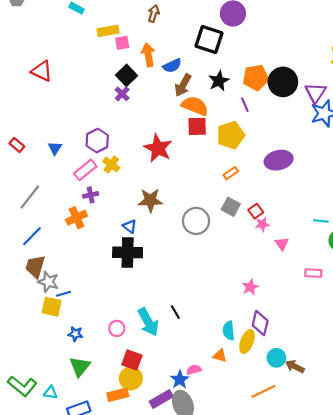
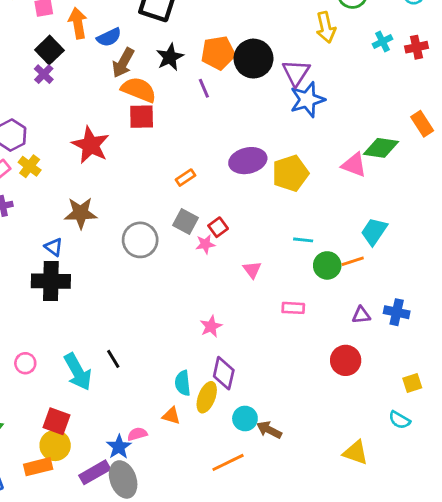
yellow pentagon: (231, 135) -> (290, 173), moved
pink star: (262, 224) -> (205, 244), moved
pink circle: (117, 328) -> (25, 363), moved

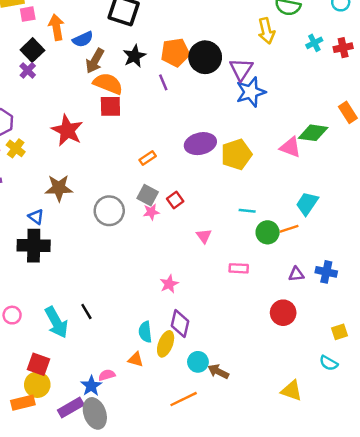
pink star: (205, 244) -> (151, 212), moved

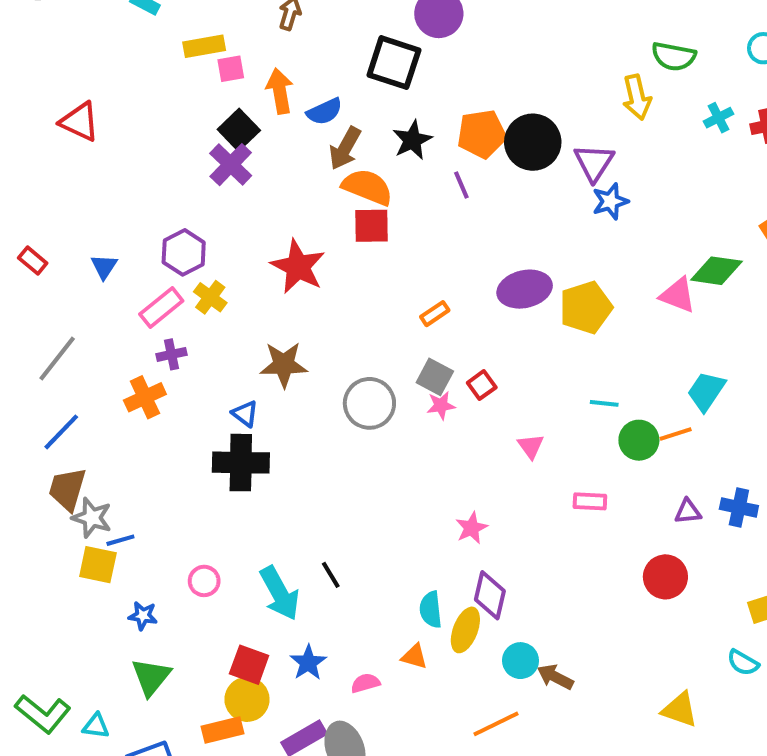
purple cross: (28, 70) -> (231, 165), size x1.5
blue star: (251, 92) -> (610, 201), size x0.7
blue star: (91, 386) -> (308, 663), moved

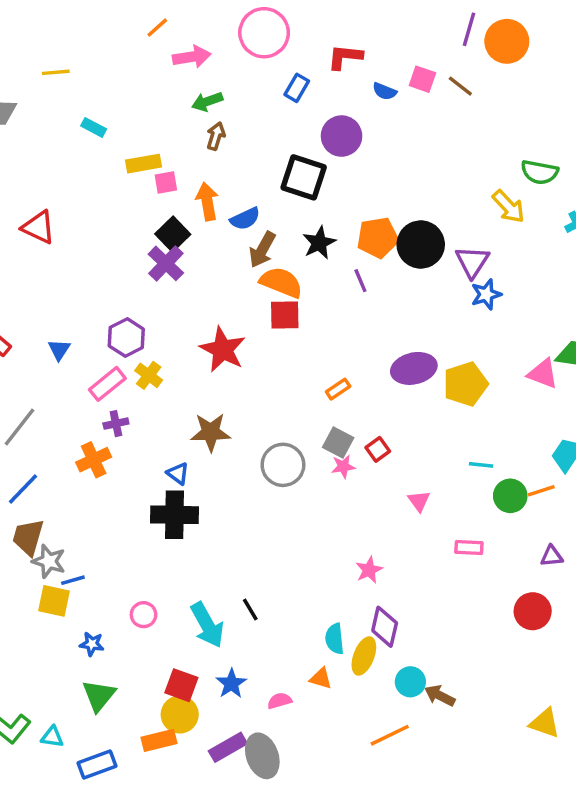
yellow arrow: (637, 97) -> (509, 207), turned -30

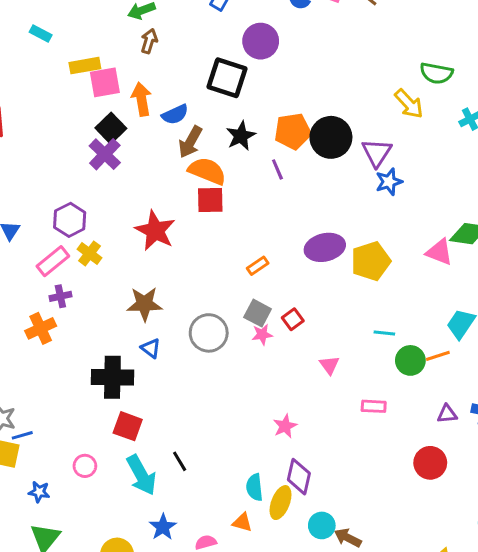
pink square: (166, 183) -> (105, 82), size x1.5
blue triangle: (178, 473) -> (151, 348), moved
red square: (181, 685) -> (128, 426), moved

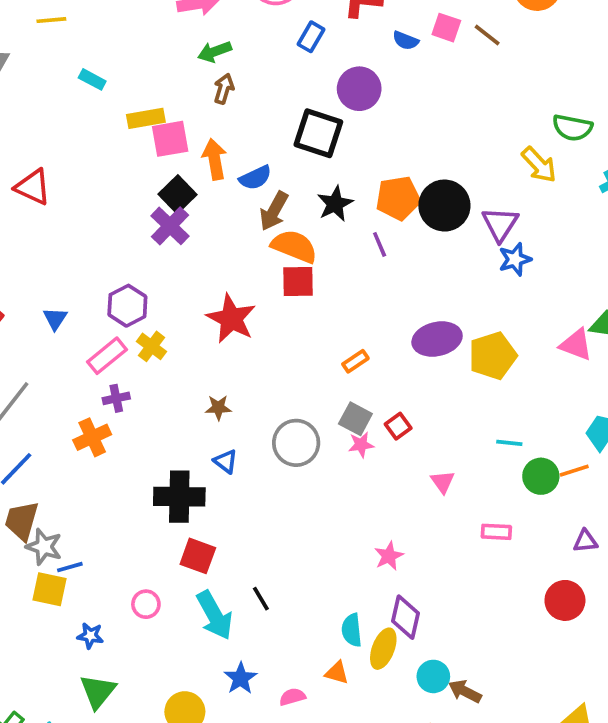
brown star: (145, 304) -> (218, 408), size x0.6

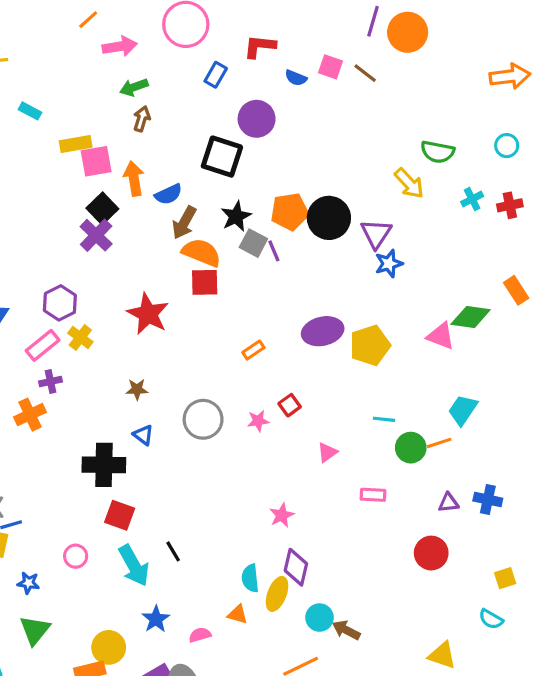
gray square: (355, 419) -> (253, 243), moved
pink triangle: (443, 482) -> (327, 452), turned 30

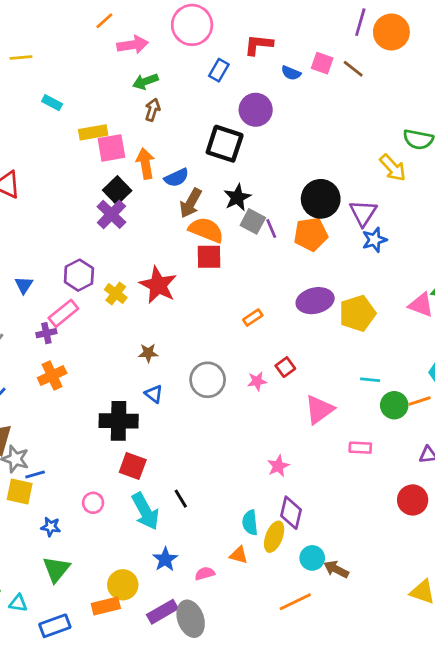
orange pentagon: (290, 212) -> (311, 234), moved
yellow cross: (80, 337) -> (116, 294), moved
purple cross: (50, 382) -> (46, 333), moved
pink triangle: (327, 452) -> (319, 409), size x1.6

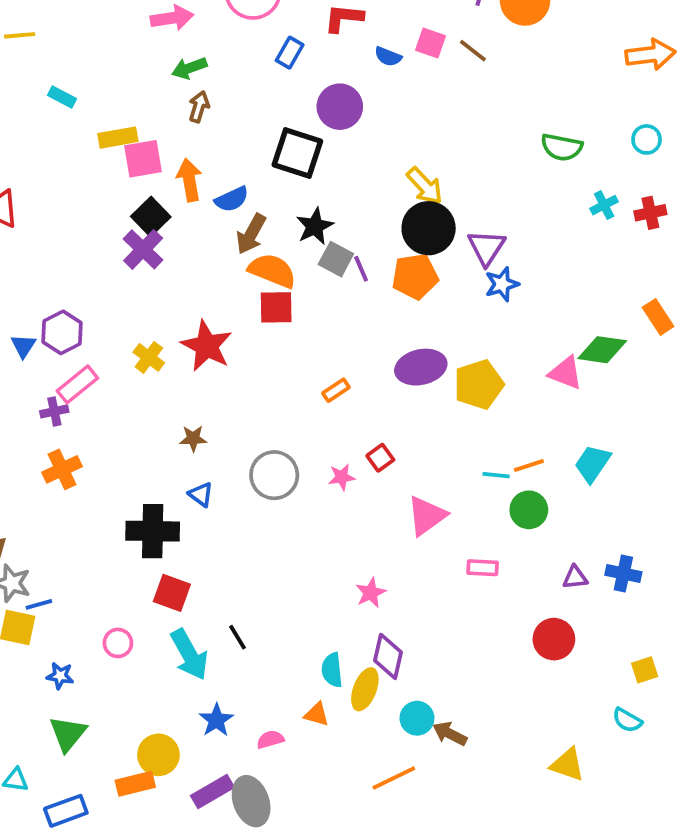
yellow arrow: (393, 168) -> (425, 186), moved
purple hexagon: (79, 275) -> (62, 332), moved
orange line: (420, 401) -> (529, 465), moved

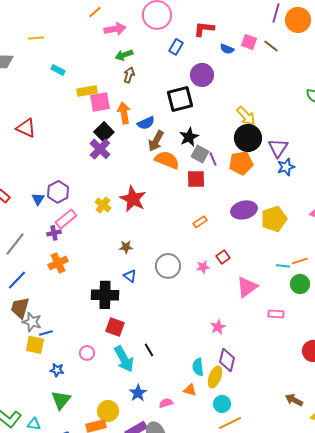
black square: (297, 153) -> (180, 99), turned -32
red square: (276, 307) -> (196, 179), moved
cyan circle: (417, 718) -> (222, 404), moved
brown arrow: (450, 734) -> (294, 400), moved

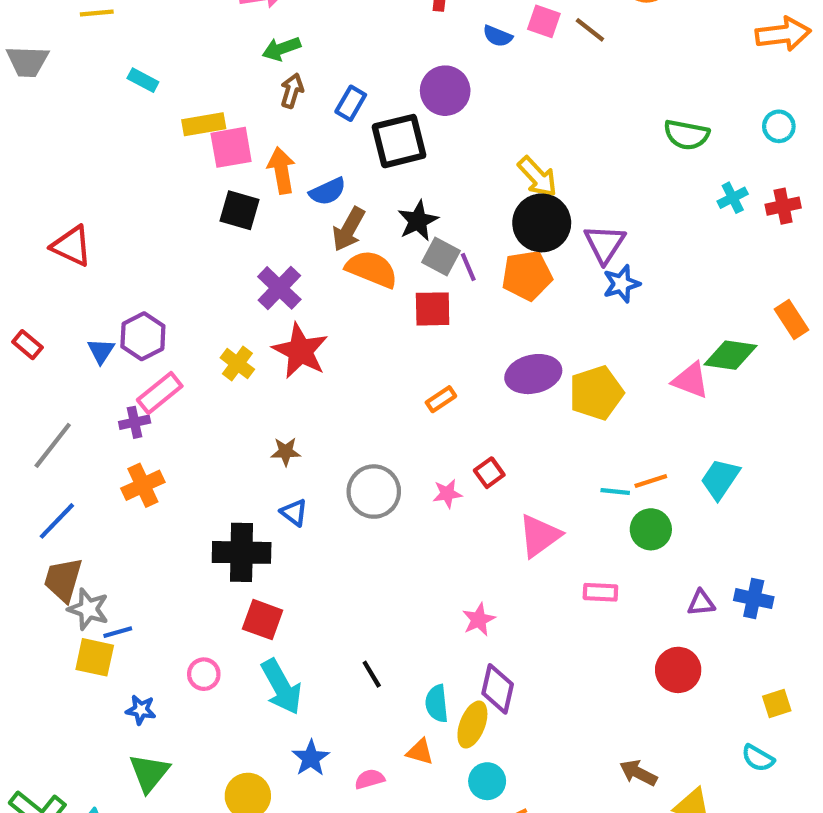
blue rectangle: (176, 47) -> (351, 103), moved
red triangle: (26, 128) -> (72, 246), moved
black square: (104, 132) -> (239, 210), turned -30
purple cross: (100, 149) -> (279, 288), moved
black line: (149, 350) -> (372, 674), moved

